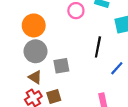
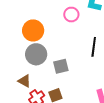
brown triangle: (35, 77) -> (24, 81), moved

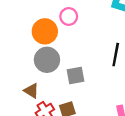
pink circle: (71, 15) -> (69, 16), moved

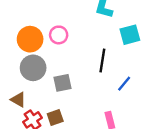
pink circle: (69, 16) -> (59, 35), moved

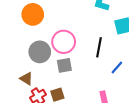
pink circle: (59, 35) -> (64, 42), moved, size x1.5
orange circle: (30, 39) -> (33, 14), moved

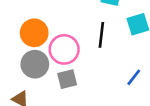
orange circle: (33, 14) -> (34, 33), moved
black line: (99, 47) -> (101, 35), moved

